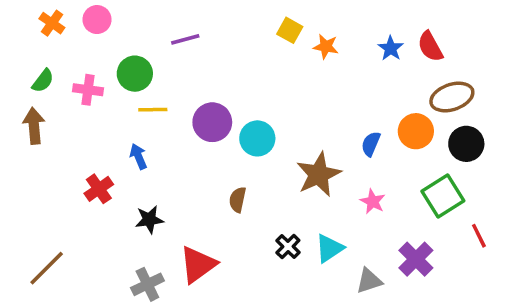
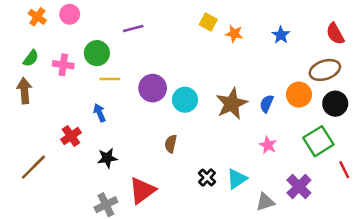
red semicircle: (430, 47) -> (335, 34), moved
brown star: (319, 174) -> (232, 104), moved
brown line: (47, 268) -> (33, 167), moved

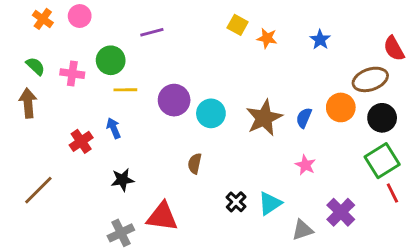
red semicircle: (335, 34) -> (394, 48), moved
green semicircle: (31, 58) -> (35, 66), turned -84
red cross: (71, 136) -> (81, 141), moved
green square: (318, 141) -> (382, 161), moved
red triangle: (142, 190) -> (162, 217), turned 44

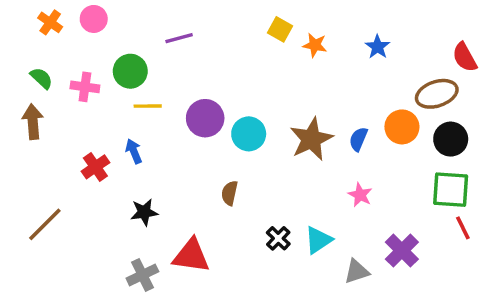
green square: (382, 161) -> (451, 190), turned 36

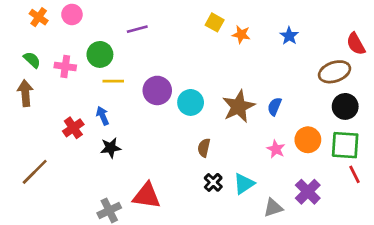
orange circle: (402, 127) -> (308, 140), moved
brown semicircle: (230, 193) -> (204, 148), moved
black star: (144, 212) -> (111, 148), moved

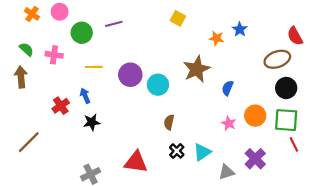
orange star: (241, 34) -> (217, 38), moved
green circle: (100, 54) -> (82, 33), moved
brown star: (239, 106) -> (197, 69), moved
red triangle: (147, 196) -> (136, 162), moved

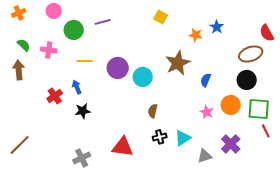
orange cross: (32, 14) -> (19, 13), moved, turned 32
black circle: (286, 88) -> (247, 80), moved
brown line: (29, 142) -> (20, 145), moved
black cross: (177, 151) -> (160, 137), turned 32

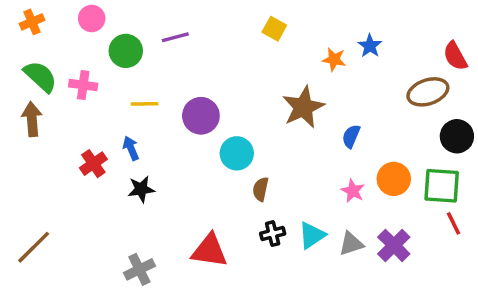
green semicircle: (24, 45) -> (40, 77), size x1.5
cyan circle: (143, 77) -> (237, 153), moved
black circle: (247, 80) -> (457, 136), moved
gray triangle: (205, 156) -> (351, 244), moved

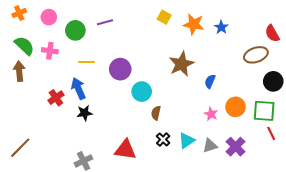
pink circle: (92, 18) -> (49, 17), moved
orange star: (334, 59) -> (194, 24), moved, size x1.5
blue arrow: (131, 148) -> (78, 89), size x1.5
black cross: (273, 234) -> (163, 140), turned -32

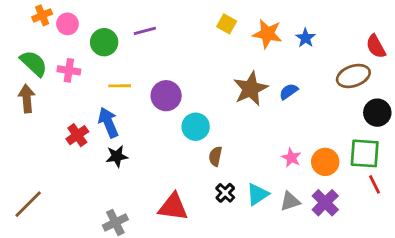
orange cross: (19, 13) -> (42, 15), moved
blue semicircle: (210, 81) -> (289, 91), moved, turned 32
orange circle: (236, 107) -> (325, 162), moved

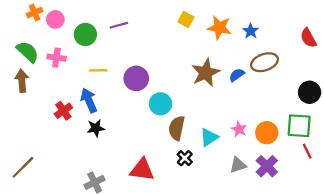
brown ellipse: (353, 76) -> (264, 62), moved
brown semicircle: (215, 156) -> (177, 128), size x1.5
cyan triangle: (258, 194) -> (209, 137), moved

